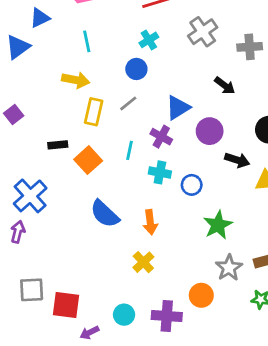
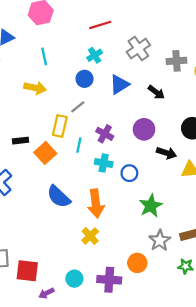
blue triangle: (178, 108) -> (119, 84), moved
yellow rectangle: (94, 112) -> (60, 126), moved
orange arrow: (150, 222) -> (96, 203), size x1.4

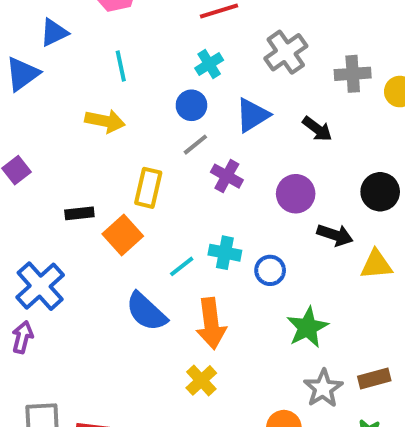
gray line: (78, 107) -> (195, 145), moved
purple cross: (105, 134) -> (227, 176), moved
cyan line: (79, 145) -> (182, 266), moved, turned 40

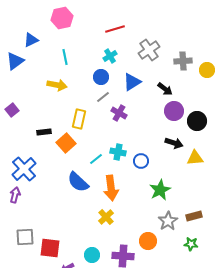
purple circle: (296, 194) -> (174, 111), moved

